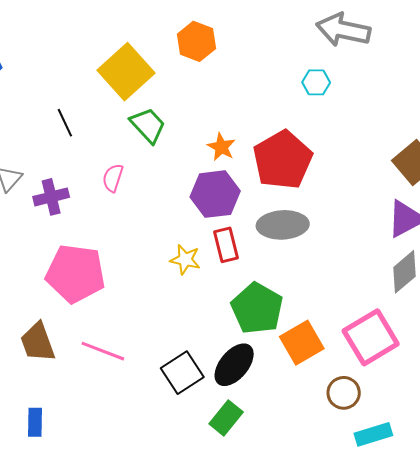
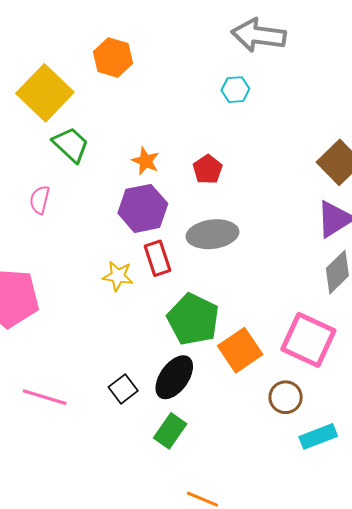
red pentagon: (283, 160) -> (208, 169), size x0.5
pink square: (371, 337) -> (308, 340), turned -30
pink line: (103, 351) -> (45, 397), moved
black square: (182, 373) -> (123, 389), size x0.7

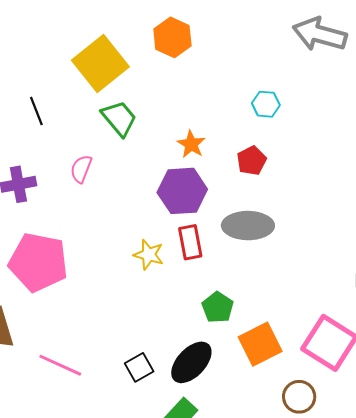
cyan hexagon: (235, 90) -> (266, 104), moved
green pentagon: (193, 319) -> (218, 307), size x0.6

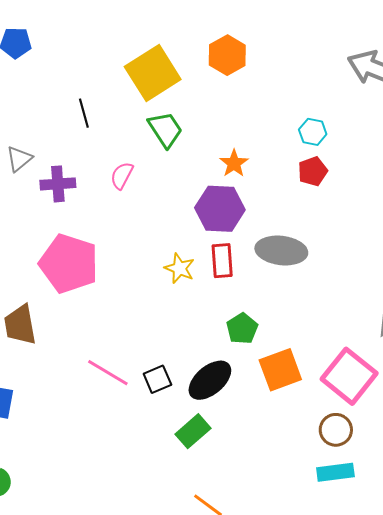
red pentagon: (252, 161) -> (313, 171), moved
pink line: (60, 365) -> (108, 373), moved
brown circle: (299, 397) -> (336, 430), moved

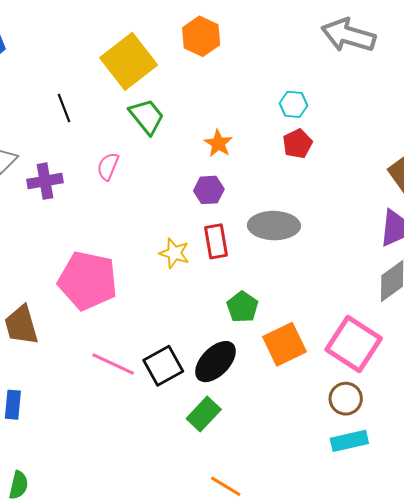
purple hexagon: (220, 209) -> (209, 190), size x0.6
pink pentagon: (69, 264) -> (88, 281), moved
black square: (157, 379) -> (163, 366), size x1.4

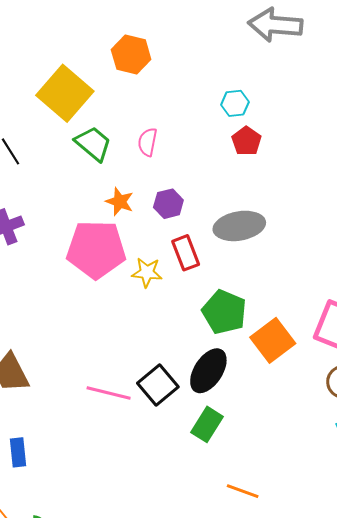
orange star: (218, 143) -> (120, 202), moved
pink semicircle: (108, 166) -> (148, 142), moved
pink pentagon: (88, 281) -> (96, 249), moved
green pentagon: (242, 307) -> (224, 312), size x1.4

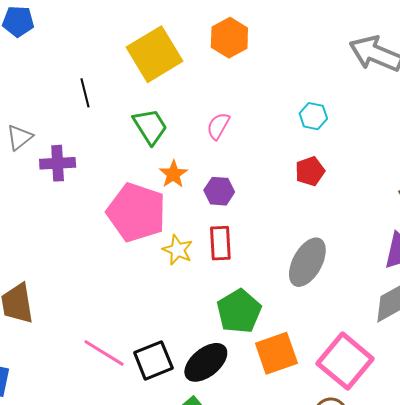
red pentagon: (246, 141) -> (310, 171), moved
green trapezoid: (93, 144) -> (150, 126), moved
gray ellipse: (239, 226) -> (307, 262), moved, turned -69

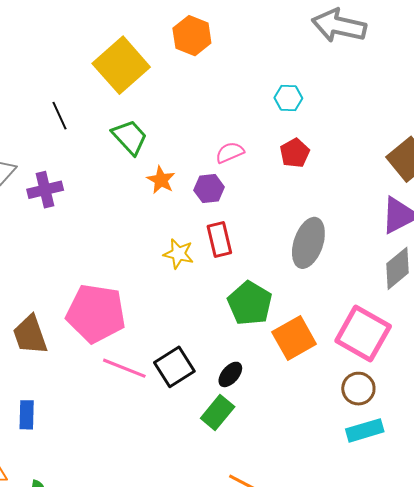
pink semicircle: (218, 126) -> (230, 152), moved, turned 48
pink pentagon: (136, 212) -> (96, 313), moved
black ellipse: (206, 362) -> (230, 374), moved, size x0.6

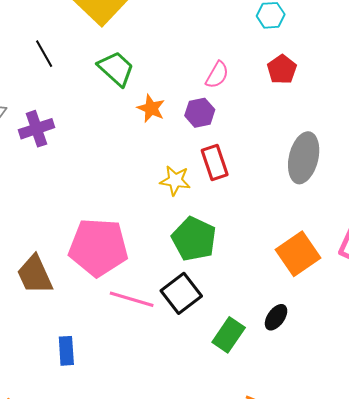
pink semicircle: (230, 152) -> (217, 75), turned 148
green pentagon: (250, 303) -> (194, 239), moved
black ellipse: (230, 374) -> (276, 317), moved
blue rectangle: (27, 415) -> (66, 351), moved

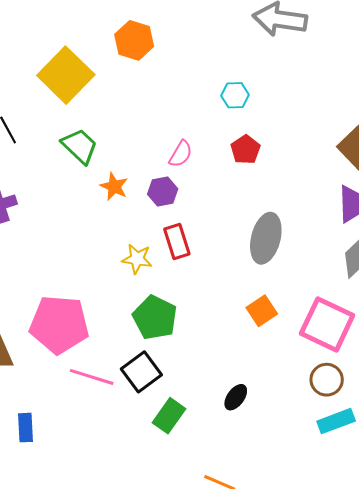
orange square: (298, 254) -> (262, 311), moved, size x0.7
green rectangle: (229, 335) -> (169, 416), moved

